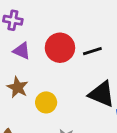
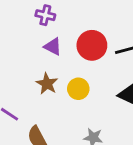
yellow circle: (46, 102) -> (78, 89), moved

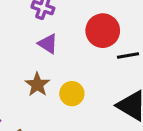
red circle: (92, 45) -> (103, 31), moved

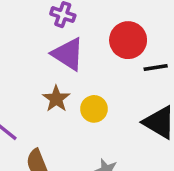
purple triangle: (48, 44) -> (68, 54), size x1.5

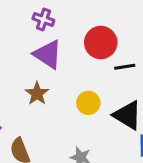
yellow circle: (94, 109) -> (88, 103), moved

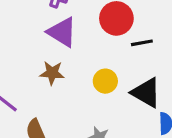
brown star: (37, 94) -> (52, 73), turned -30

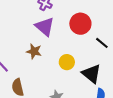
black line: (142, 43) -> (102, 43), moved, turned 40

